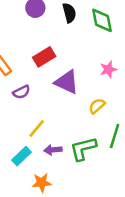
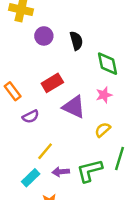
green diamond: (102, 20) -> (108, 64), moved
pink star: (108, 69) -> (104, 95), moved

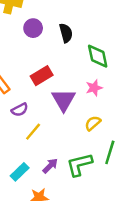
purple triangle: (74, 107) -> (64, 100), turned 35
yellow line: (45, 151) -> (33, 132), moved
purple arrow: (61, 172) -> (50, 166), turned 140

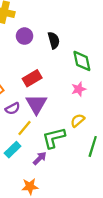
purple triangle: (64, 100) -> (36, 104), moved
green L-shape: (79, 165) -> (54, 138), moved
cyan rectangle: (20, 172) -> (13, 150), moved

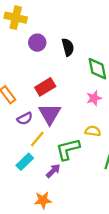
yellow semicircle: (78, 120) -> (93, 131), turned 48

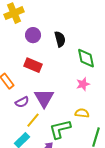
yellow cross: (16, 18) -> (14, 13), turned -36
red rectangle: (45, 87) -> (33, 65), moved, turned 54

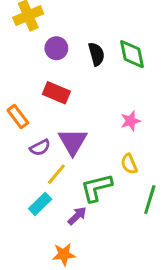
green diamond: (86, 58) -> (132, 54), moved
yellow semicircle: (82, 113) -> (129, 164), turned -120

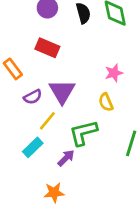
yellow semicircle: (129, 164) -> (106, 102), moved

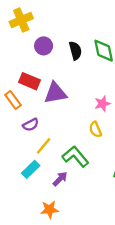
red rectangle: (47, 48) -> (29, 81), moved
purple triangle: (62, 92) -> (55, 93), moved, turned 50
green L-shape: (83, 133) -> (75, 157), turned 64

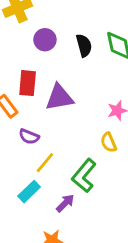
red rectangle: (29, 81) -> (28, 83), turned 72
purple semicircle: (31, 125) -> (29, 137), turned 49
green L-shape: (75, 157) -> (84, 176), turned -100

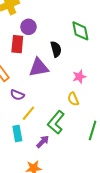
black semicircle: (84, 45) -> (56, 49), moved
red rectangle: (28, 83) -> (17, 44), moved
cyan rectangle: (29, 192) -> (17, 134), turned -56

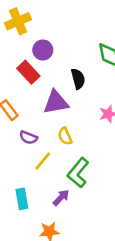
red rectangle: (17, 44) -> (28, 72), turned -48
yellow semicircle: (73, 99) -> (65, 136), moved
cyan rectangle: (17, 134) -> (22, 199), moved

